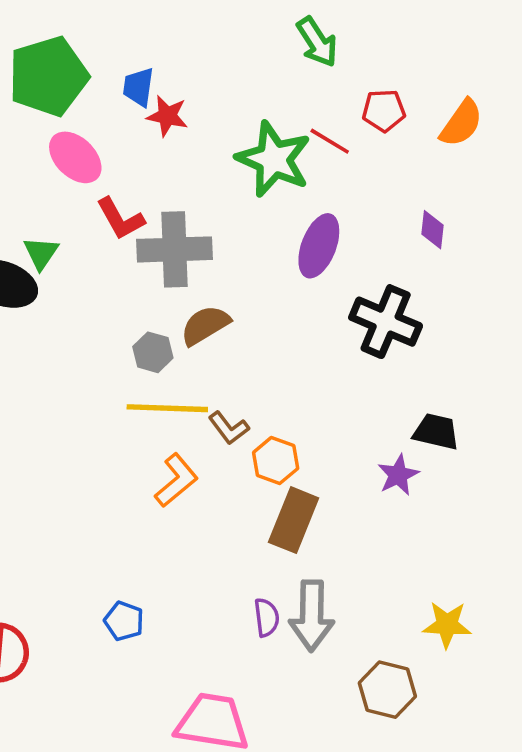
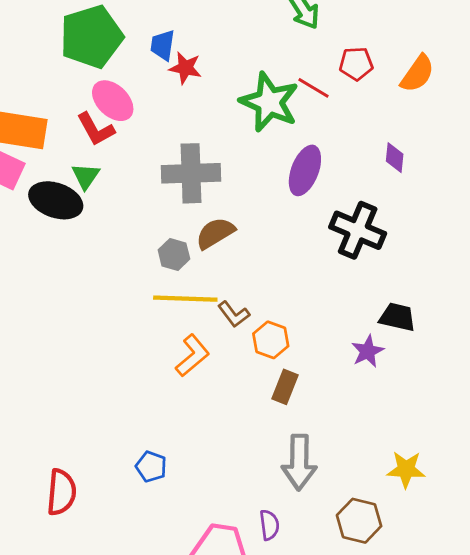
red L-shape: (120, 219) -> (96, 129), moved
brown rectangle: (294, 520) -> (285, 387), size x0.7
purple semicircle: (267, 617) -> (269, 525), moved

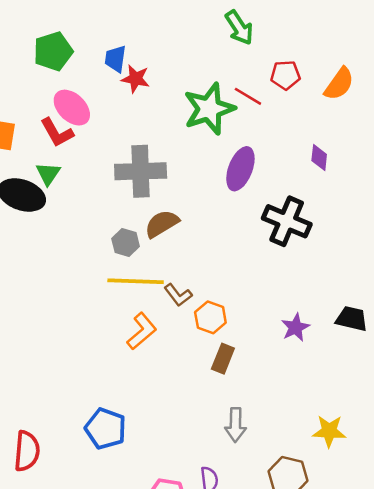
green pentagon: (91, 37) -> (53, 51), size x0.7
green star: (269, 102) -> (209, 109), turned 30
black trapezoid: (397, 317) -> (352, 319), moved
gray arrow: (299, 462) -> (235, 425), size x0.7
blue pentagon: (151, 467) -> (106, 429), size x1.5

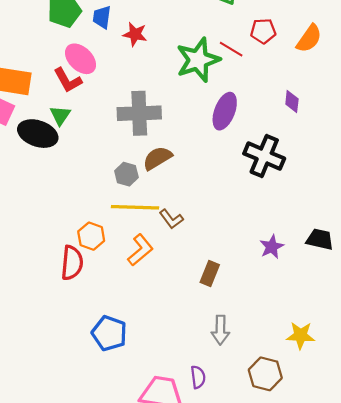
blue trapezoid: (116, 59) -> (102, 17), moved
orange hexagon: (210, 317) -> (91, 236), moved
red semicircle: (27, 451) -> (72, 263), moved

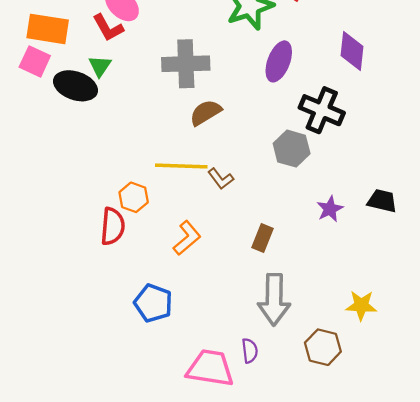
purple diamond: (292, 102) -> (352, 51), size x1.6
gray hexagon: (126, 174) -> (292, 149), moved, size x1.4
orange L-shape: (140, 250) -> (187, 238), moved
gray arrow: (220, 330) -> (274, 300), size x1.6

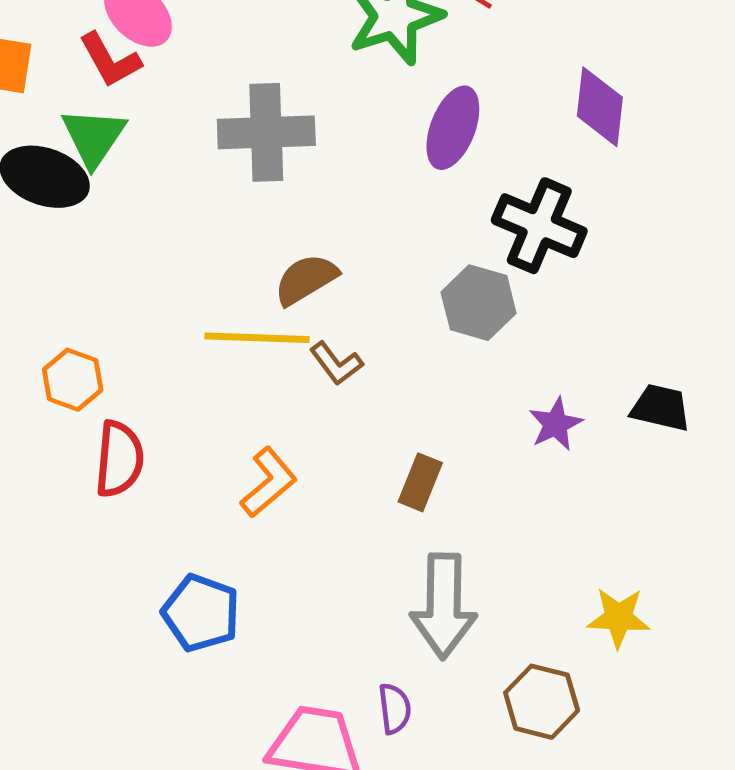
green triangle: (100, 66) -> (94, 137), size x1.4
brown semicircle: (206, 113) -> (306, 279), moved
orange hexagon: (134, 197) -> (73, 380), moved

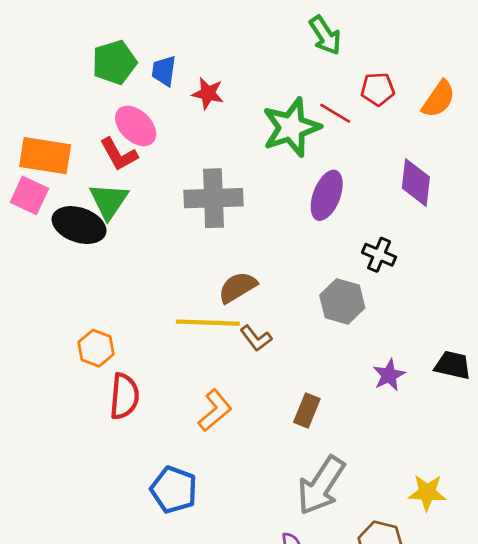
black cross: (539, 226) -> (379, 255), size x0.6
gray arrow: (444, 606) -> (321, 485), turned 32

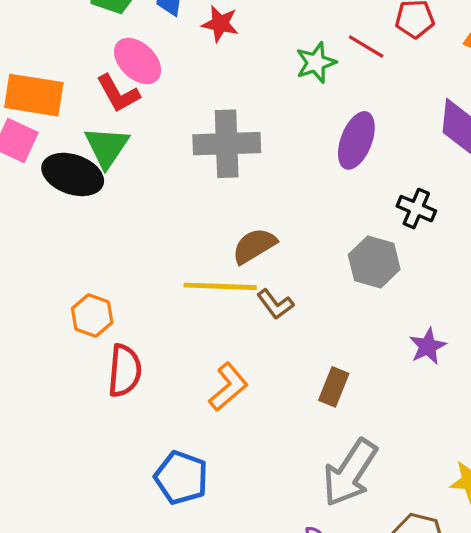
green star: (291, 127) -> (316, 63), size x0.6

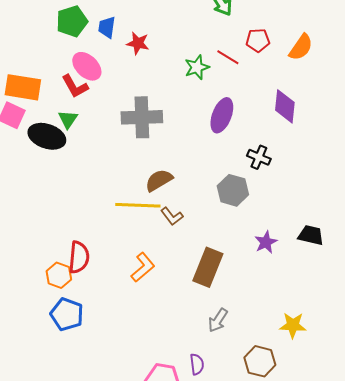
green triangle: (107, 147) -> (68, 119), size x0.7
orange hexagon: (92, 316) -> (59, 275), moved
brown rectangle: (334, 387) -> (208, 267), size x1.6
gray arrow: (350, 473) -> (218, 320), size x0.6
blue pentagon: (181, 478) -> (67, 314), moved

